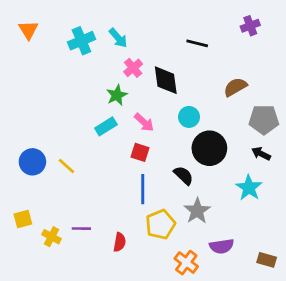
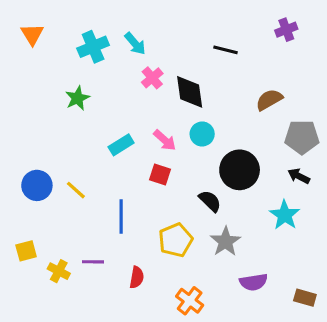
green star: (117, 95) -> (77, 98), moved
cyan circle: (189, 117) -> (202, 134), moved
blue line: (143, 189) -> (121, 217), moved
yellow pentagon: (160, 224) -> (176, 240), moved
orange cross: (186, 263) -> (190, 301), moved

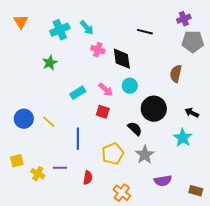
pink cross: (152, 78) -> (98, 50), turned -32
brown semicircle: (269, 100) -> (176, 74), moved, turned -48
gray pentagon: (302, 137) -> (193, 42), moved

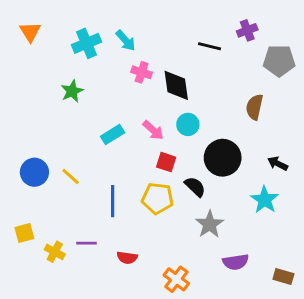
purple cross: (184, 19) -> (247, 30), moved
red square: (103, 112) -> (166, 162), moved
yellow pentagon: (113, 154) -> (157, 198), moved, turned 30
red semicircle: (88, 178) -> (127, 258), turned 88

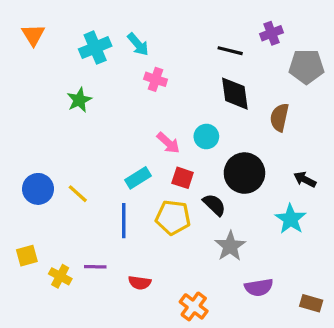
black diamond: (176, 85) -> (235, 94), moved
cyan rectangle: (113, 135) -> (138, 178), moved

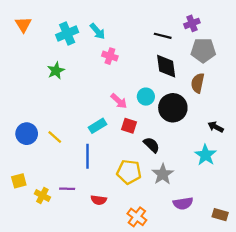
gray pentagon: (306, 67) -> (203, 50), moved
black circle: (244, 173) -> (173, 108), moved
yellow pentagon: (173, 217) -> (129, 172), moved

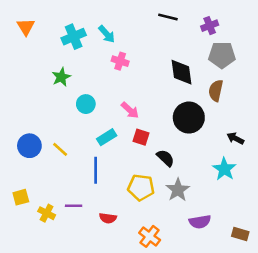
black line: (163, 36) -> (168, 17), moved
cyan circle: (146, 97) -> (86, 104), moved

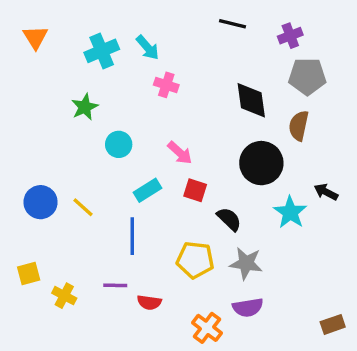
cyan star: (224, 169) -> (290, 212), moved
gray star: (178, 190) -> (246, 263), turned -30
purple line: (74, 206) -> (115, 285), moved
purple semicircle: (200, 222) -> (248, 307), moved
brown rectangle: (240, 234) -> (333, 324), turned -35

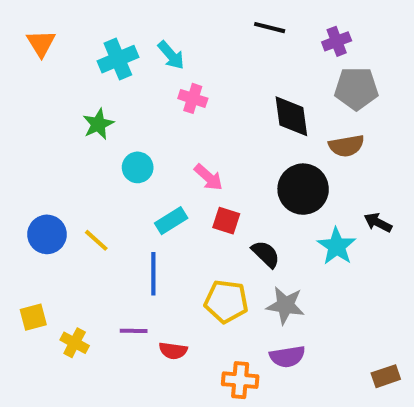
brown semicircle: (299, 126) -> (346, 146), turned -112
orange cross: (207, 328) -> (240, 380), turned -32

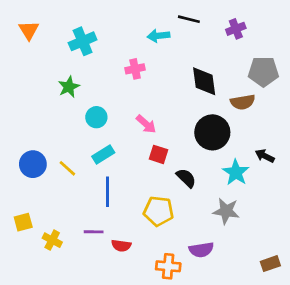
cyan arrow: (171, 55) -> (159, 36), moved, turned 125
gray pentagon: (356, 89) -> (263, 72), moved
pink cross: (193, 98) -> (135, 69), turned -30
cyan rectangle: (171, 221) -> (103, 154), moved
gray star: (285, 305) -> (226, 211), moved

